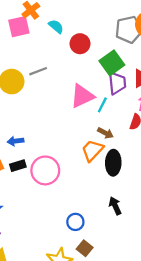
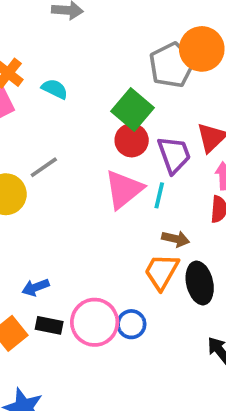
red circle: (80, 44) -> (132, 140), moved
green square: (112, 63) -> (133, 109), moved
black rectangle: (18, 166) -> (49, 325), turned 42
blue circle: (75, 222) -> (131, 324), moved

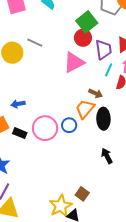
gray line: (44, 167) -> (35, 43), turned 49
cyan line: (159, 195) -> (109, 70), moved
blue circle: (131, 324) -> (69, 125), moved
black rectangle: (49, 325) -> (20, 133), moved

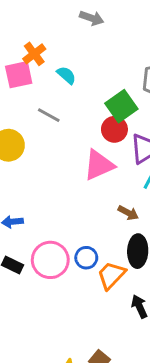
gray line: (35, 43) -> (49, 115), moved
orange trapezoid: (85, 109) -> (111, 275), moved

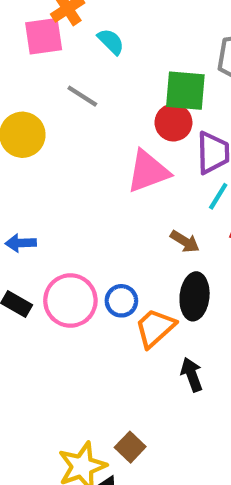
green square: (121, 106) -> (185, 91), turned 36

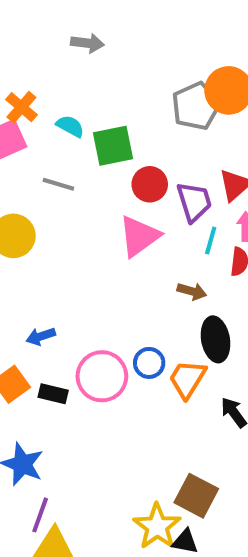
green square: (185, 91) -> (113, 146), moved
brown square: (130, 447) -> (196, 496), size x1.5

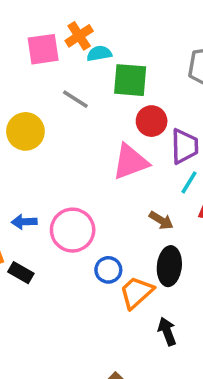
orange cross: (21, 107) -> (79, 36), moved
cyan semicircle: (70, 126) -> (99, 53), turned -55
pink circle: (102, 376) -> (73, 230), moved

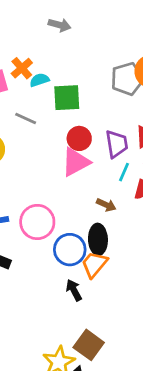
red circle: (152, 121) -> (79, 138), moved
black ellipse: (169, 266) -> (98, 239), moved
blue circle: (108, 270) -> (70, 250), size x1.5
black arrow: (167, 331) -> (74, 290), moved

